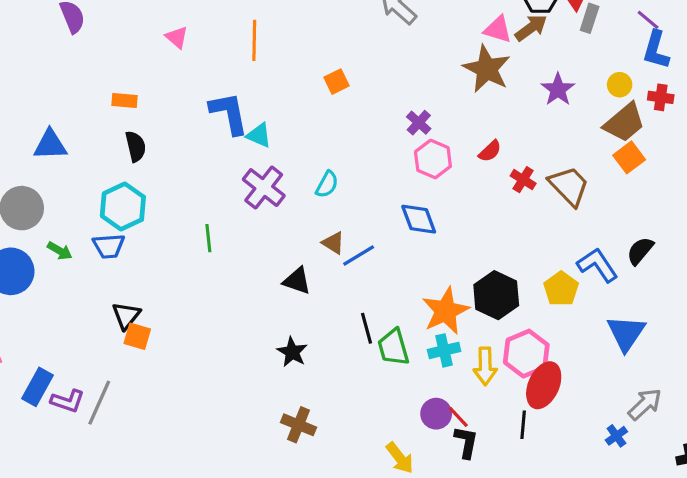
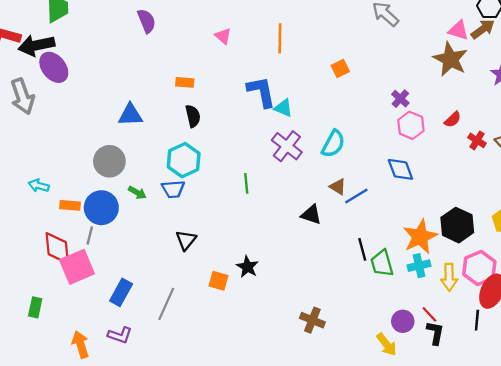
cyan semicircle: (327, 184) -> (333, 144), size x1.4
orange square: (137, 336) -> (218, 281), moved
black star: (292, 352) -> (247, 267), moved
purple L-shape: (68, 401) -> (120, 335), moved
purple circle: (436, 414) -> (403, 321), moved

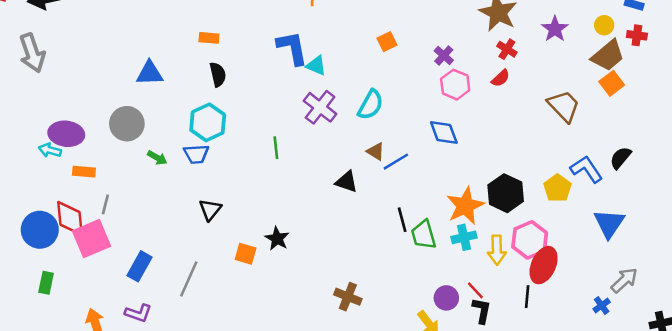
purple ellipse: (54, 67) -> (66, 134), moved, turned -44
orange square: (340, 69) -> (387, 42), moved
red cross: (477, 140) -> (507, 49), moved
blue circle: (101, 208) -> (40, 230), moved

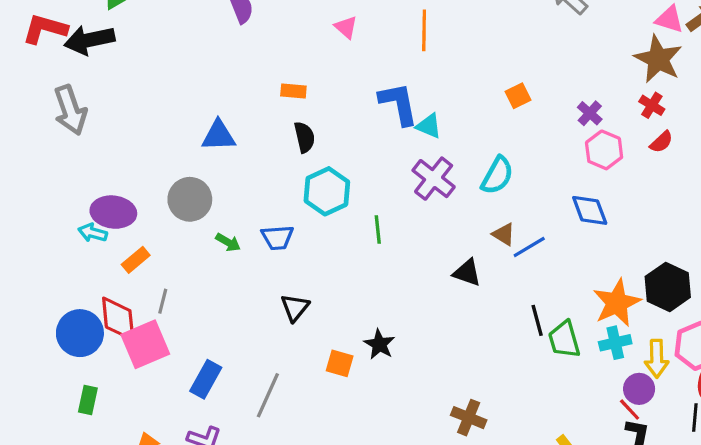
red cross: (507, 49) -> (652, 105), moved
cyan hexagon: (208, 122) -> (327, 191), moved
orange rectangle: (84, 172) -> (136, 260), turned -45
purple circle: (446, 298) -> (639, 389), moved

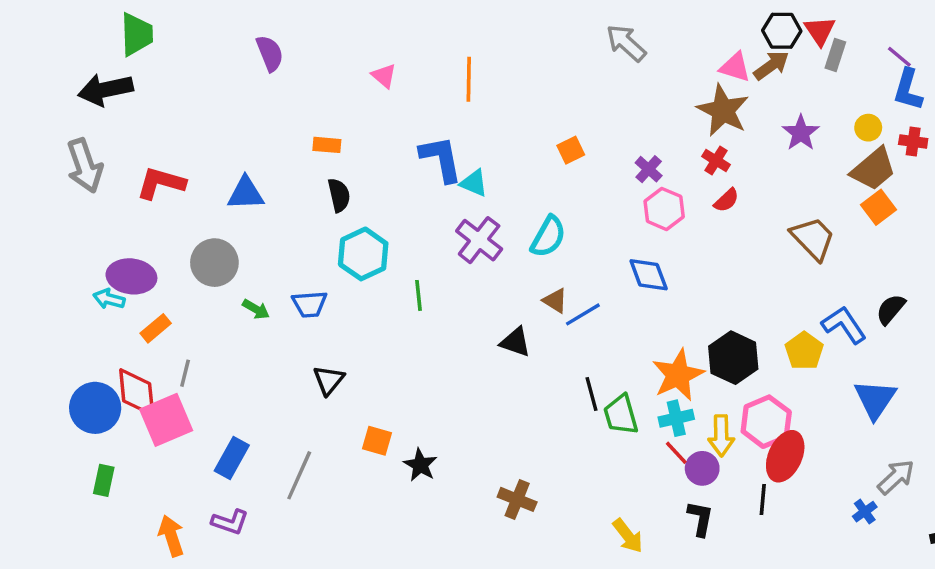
red L-shape: (45, 29) -> (161, 183), moved
black star: (379, 344) -> (420, 465), moved
red line: (630, 410) -> (676, 453), moved

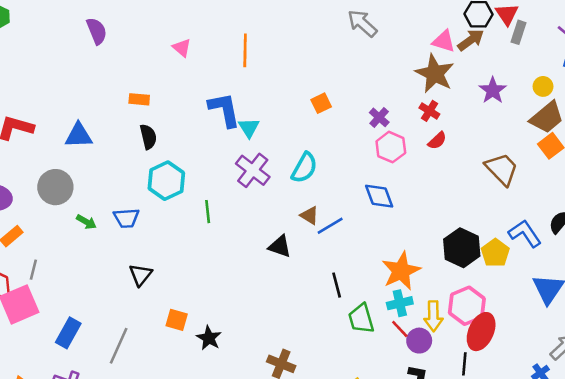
cyan triangle: (474, 183) -> (249, 128), turned 35
black hexagon: (733, 358) -> (462, 248), moved
green trapezoid: (621, 415) -> (361, 319), moved

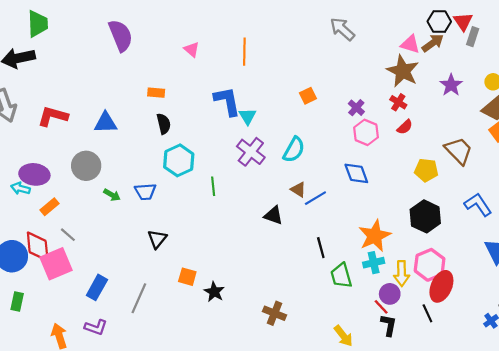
purple semicircle: (97, 31) -> (121, 36), size x1.4
yellow pentagon: (495, 253) -> (426, 170), moved, turned -30
gray line: (33, 270) -> (68, 235), turned -63
red line: (400, 329) -> (381, 307), moved
black line: (464, 364) -> (427, 313), turned -30

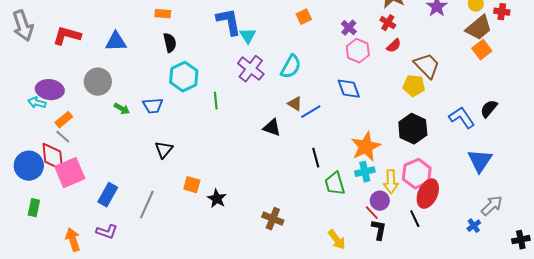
brown trapezoid: (459, 151) -> (427, 66), moved
gray line: (68, 235) -> (63, 137), moved

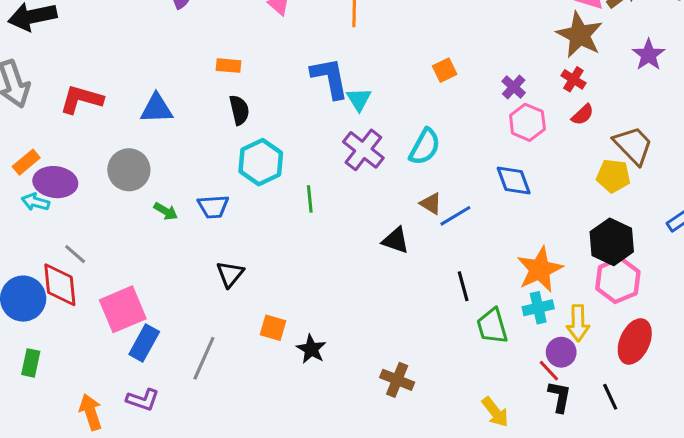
orange rectangle: (64, 120) -> (26, 162), moved
pink square: (70, 173) -> (123, 309), moved
pink hexagon: (417, 174) -> (618, 280), moved
black line: (415, 219) -> (610, 397), moved

